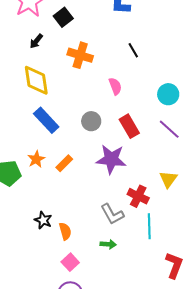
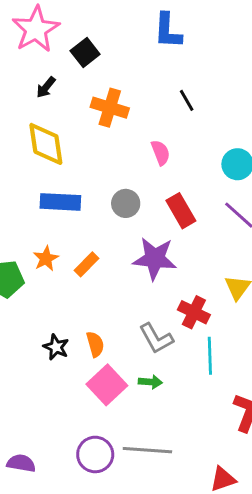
blue rectangle: (46, 120) -> (60, 202), turned -44
orange semicircle: (65, 231) -> (95, 344), moved
pink square: (70, 262) -> (107, 385), moved, size x1.5

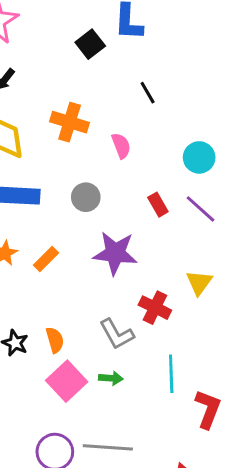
black square: (85, 52) -> (90, 44), moved
orange cross: (110, 108) -> (70, 122), moved
red rectangle: (181, 211) -> (158, 205), moved, size x0.7
cyan line: (210, 356) -> (171, 374), moved

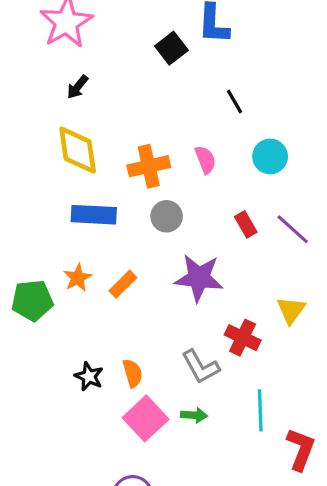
orange cross: (70, 122) -> (149, 166), moved, turned -30
cyan circle: (199, 157) -> (270, 156), moved

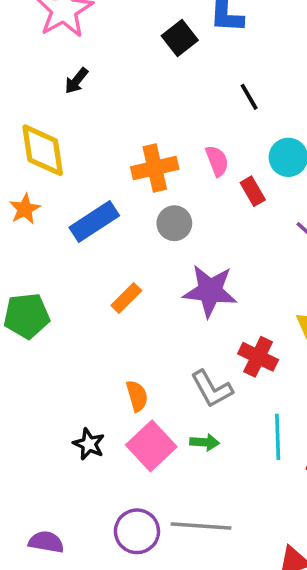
yellow diamond: (78, 150) -> (43, 150), moved
blue rectangle: (94, 215) -> (94, 221), turned -36
red rectangle: (246, 224) -> (253, 191), moved
orange star: (78, 278) -> (25, 209), moved
black star: (89, 376) -> (89, 444), moved

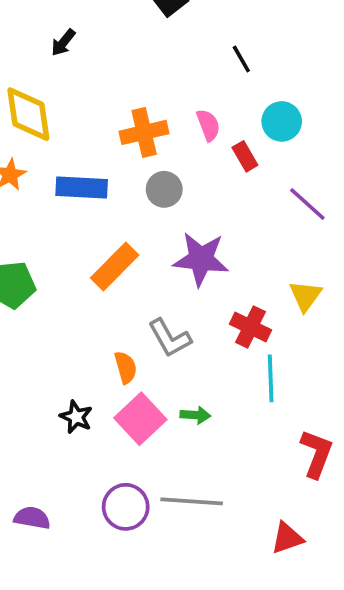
blue rectangle: (94, 221) -> (82, 188), turned 36
orange rectangle: (126, 298) -> (115, 266), size x1.5
gray L-shape: (212, 389) -> (170, 338), moved
cyan line: (278, 437) -> (271, 378), moved

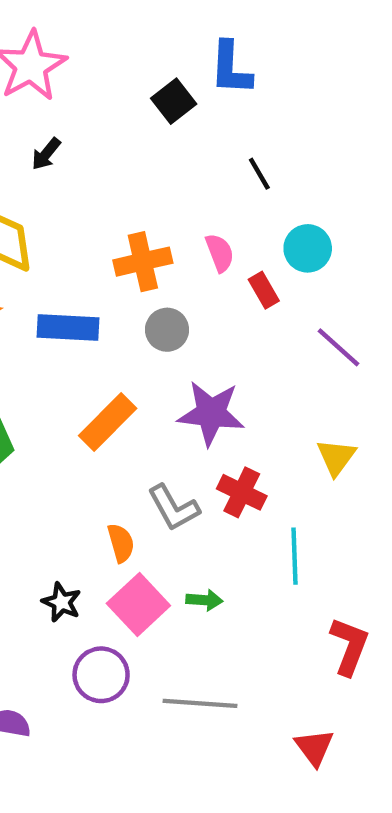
red cross: (250, 327) -> (242, 492), moved
purple circle: (126, 507) -> (101, 675), moved
red triangle: (287, 538) -> (314, 747), turned -48

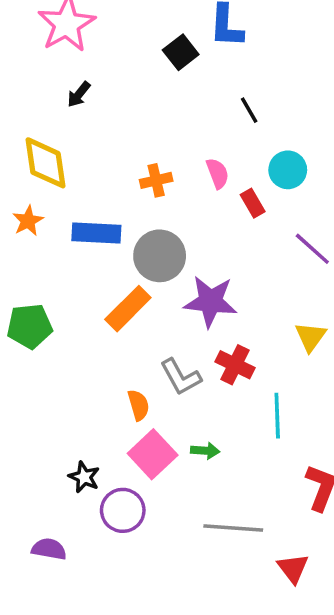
orange cross: (143, 262) -> (156, 180), size x0.7
gray circle: (167, 330) -> (160, 256), moved, size x1.5
black star: (62, 602) -> (84, 477), moved
gray line: (200, 703) -> (233, 528), moved

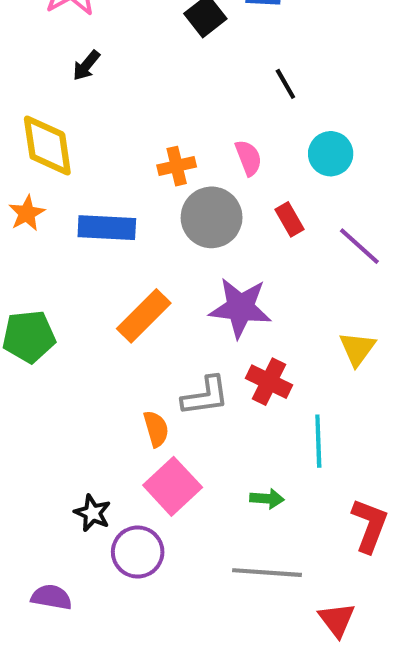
red rectangle: (253, 203) -> (290, 219), moved
gray circle: (160, 256) -> (212, 217), moved
gray L-shape: (181, 377) -> (205, 396), turned -69
green arrow: (205, 451) -> (267, 499), moved

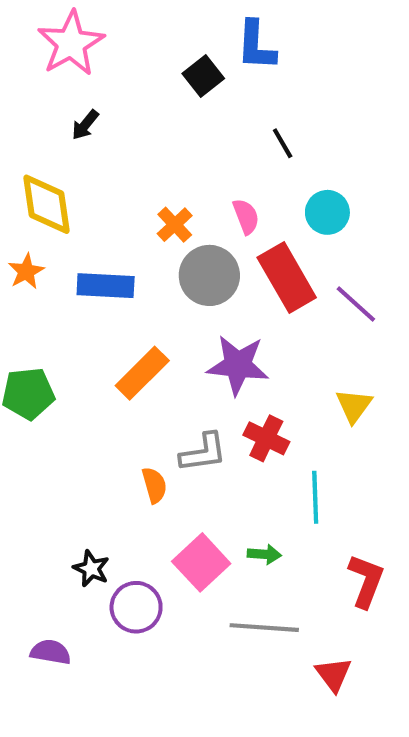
orange cross: (177, 166) -> (175, 225), turned -30
red rectangle: (290, 219) -> (287, 278), size x2.0
pink square: (173, 486) -> (201, 562), moved

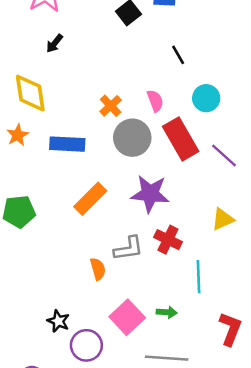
yellow triangle: (354, 406) -> (223, 219), turned 30

